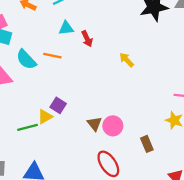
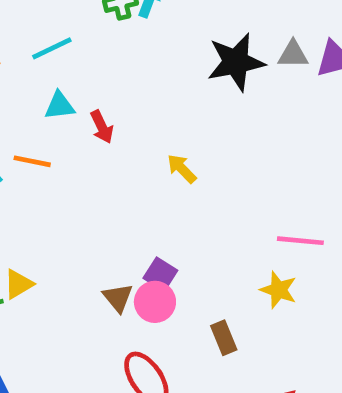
purple square: (58, 105) -> (160, 274), moved

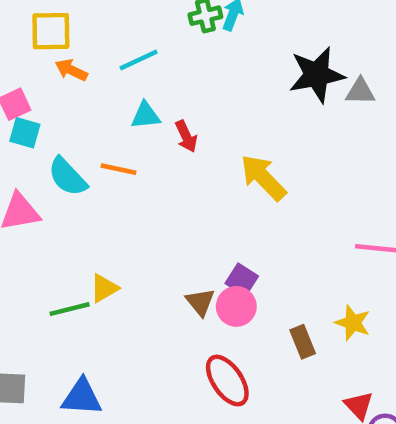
gray triangle: (293, 54) -> (360, 91), moved
yellow arrow: (182, 169) -> (263, 178), size x1.6
yellow star: (278, 290) -> (353, 323), moved

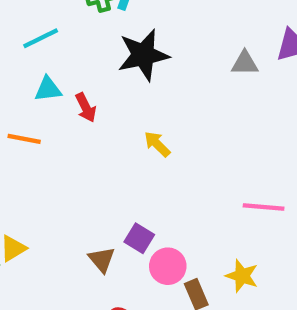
black star: (317, 75) -> (143, 55), moved
yellow arrow: (263, 178) -> (157, 144), size x0.6
pink circle: (236, 306) -> (168, 266), moved

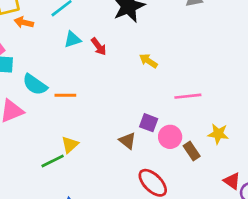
orange line: (24, 139) -> (65, 95), moved
pink line: (264, 207) -> (188, 96), moved

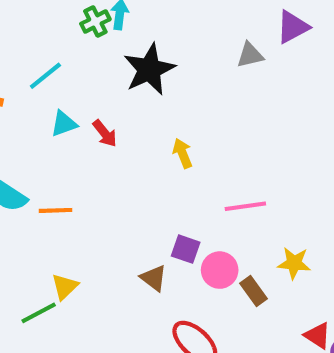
yellow arrow: (148, 61) -> (182, 153), turned 36

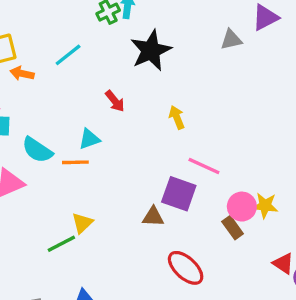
cyan triangle: (64, 124) -> (89, 139), moved
pink line: (245, 206) -> (204, 166), moved, turned 32
purple square: (186, 249) -> (179, 194), size x1.5
pink circle: (220, 270) -> (242, 207), moved
brown triangle: (154, 278) -> (153, 217), turned -35

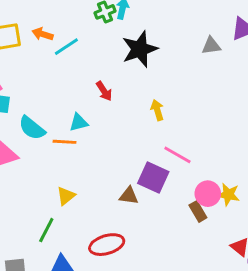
orange arrow: (22, 73) -> (43, 34), moved
green line: (61, 244) -> (46, 230), moved, turned -40
red ellipse: (186, 268) -> (107, 245), moved, turned -64

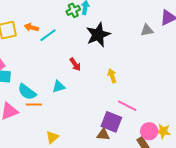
orange line: (64, 142) -> (34, 104), moved
brown triangle: (129, 196) -> (103, 135), moved

